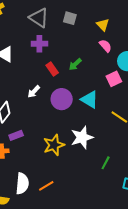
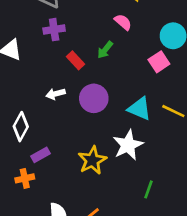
pink semicircle: (105, 46) -> (123, 22), moved
white arrow: (34, 92) -> (56, 94), turned 40
cyan triangle: (90, 100) -> (139, 109), moved
green line: (106, 163) -> (148, 189), moved

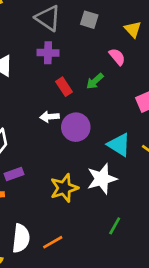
white arrow: (56, 94) -> (50, 117), moved

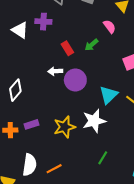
purple cross: (48, 53) -> (43, 22), moved
cyan triangle: (119, 145) -> (108, 95), turned 42
purple rectangle: (14, 174) -> (32, 124), moved

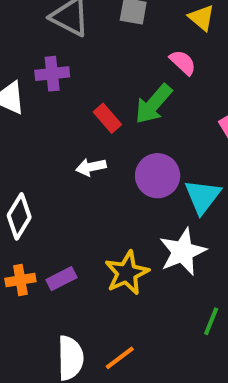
green arrow: (91, 45) -> (153, 104), size x1.5
purple circle: (75, 80) -> (158, 176), moved
orange cross: (10, 130) -> (20, 280), moved

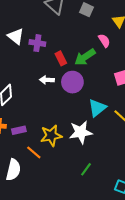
purple cross: (52, 74) -> (37, 43), moved
purple circle: (158, 176) -> (72, 82), moved
orange line: (120, 358) -> (34, 152), moved, turned 63

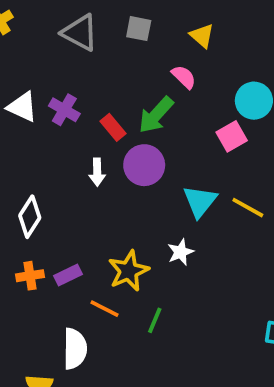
purple cross: (37, 43) -> (64, 110), turned 35
white arrow: (47, 80) -> (97, 172), turned -80
white star: (81, 132) -> (181, 252), size x0.6
green line: (86, 169) -> (155, 320), moved

